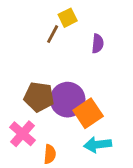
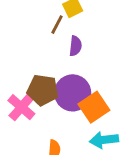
purple semicircle: (98, 44) -> (75, 46), moved
pink cross: (23, 134) -> (21, 107), moved

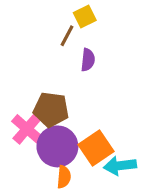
purple circle: (73, 93) -> (57, 146), moved
orange square: (94, 107) -> (96, 148), moved

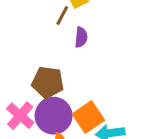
pink cross: (27, 129) -> (20, 116), moved

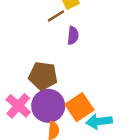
brown line: (62, 15) -> (56, 16), turned 30

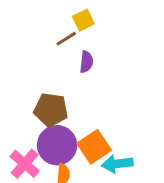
pink cross: (18, 106) -> (25, 164), moved

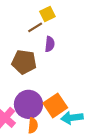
brown pentagon: (51, 110) -> (24, 62), moved

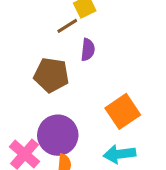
orange square: (55, 105) -> (123, 111), moved

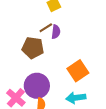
brown line: (67, 26) -> (46, 28), moved

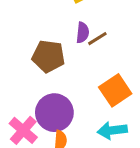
brown line: (46, 28) -> (97, 39), moved

